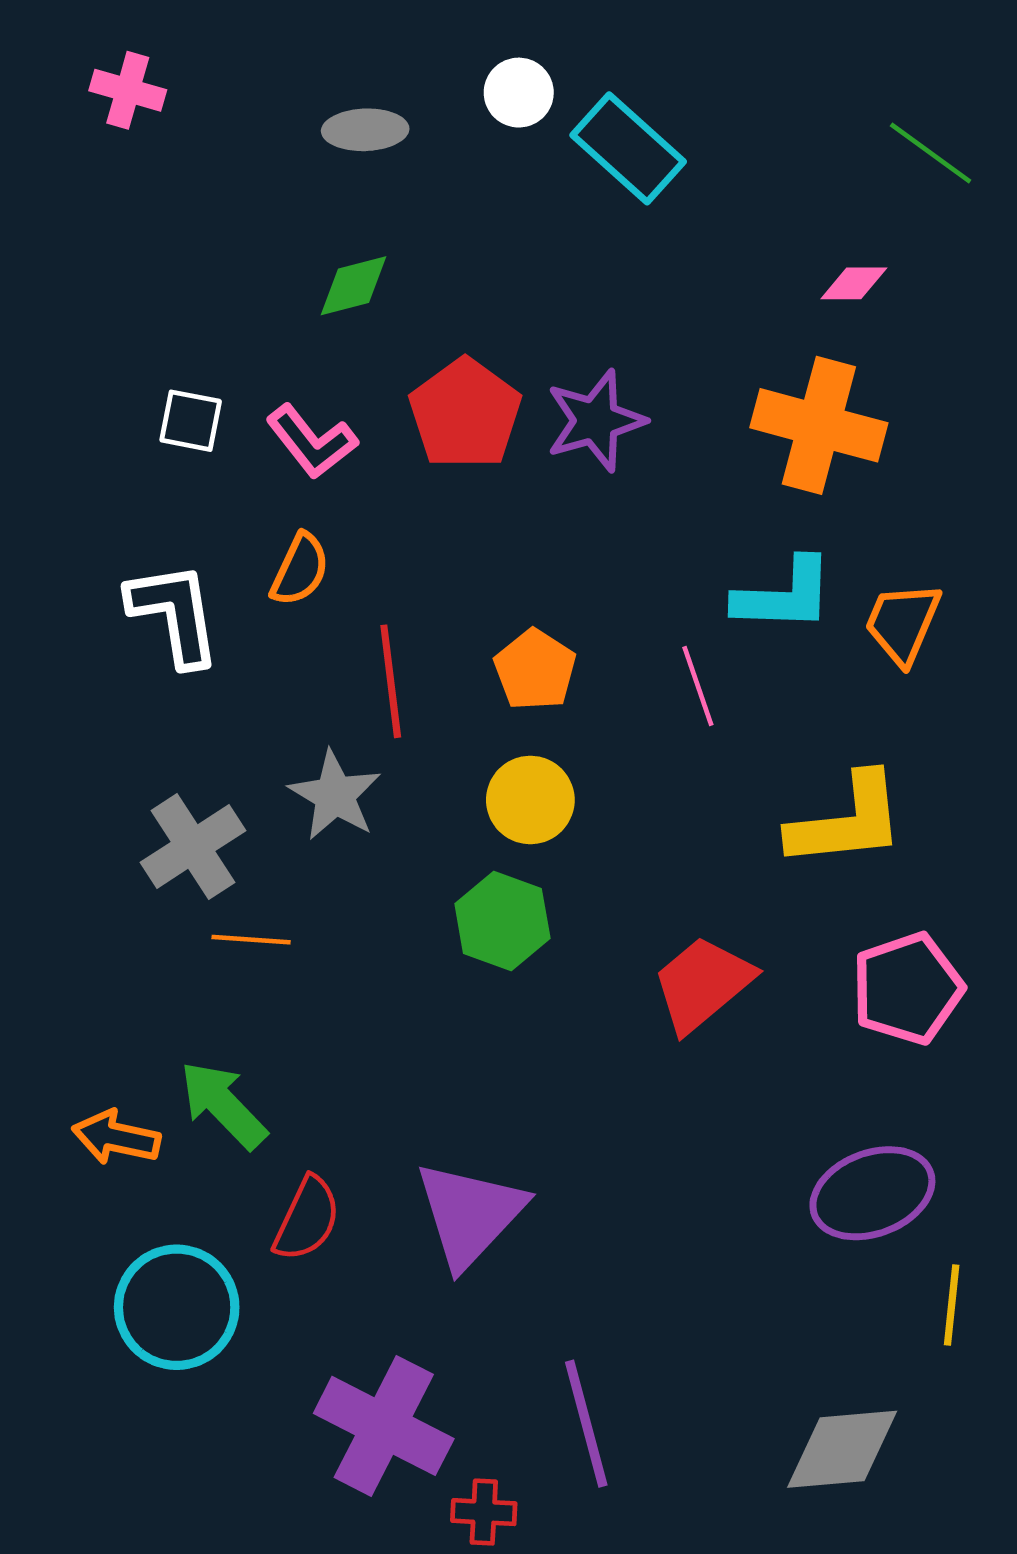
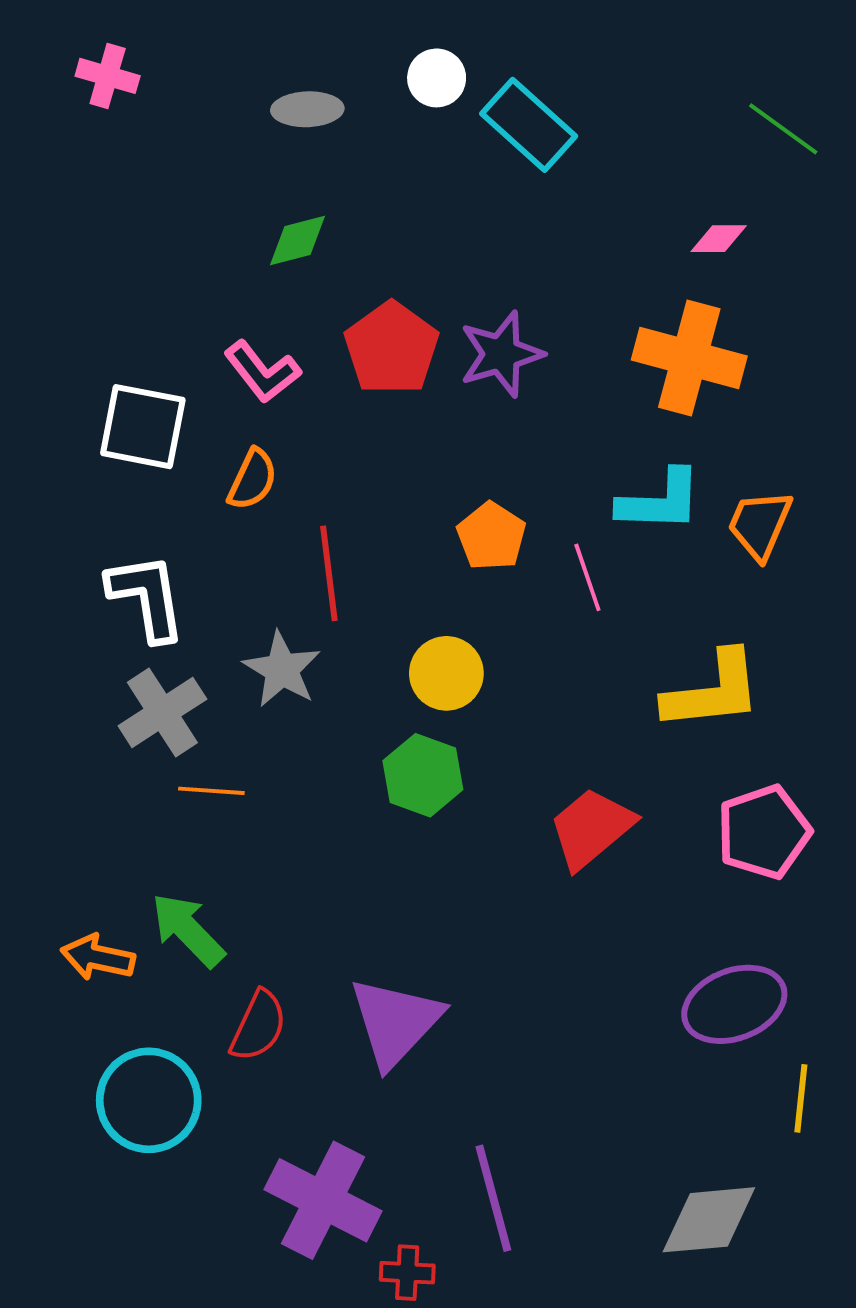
white square: (191, 421) -> (143, 427), moved, size x1.6
white L-shape: (174, 614) -> (147, 597), moved
orange pentagon: (535, 670) -> (491, 536), moved

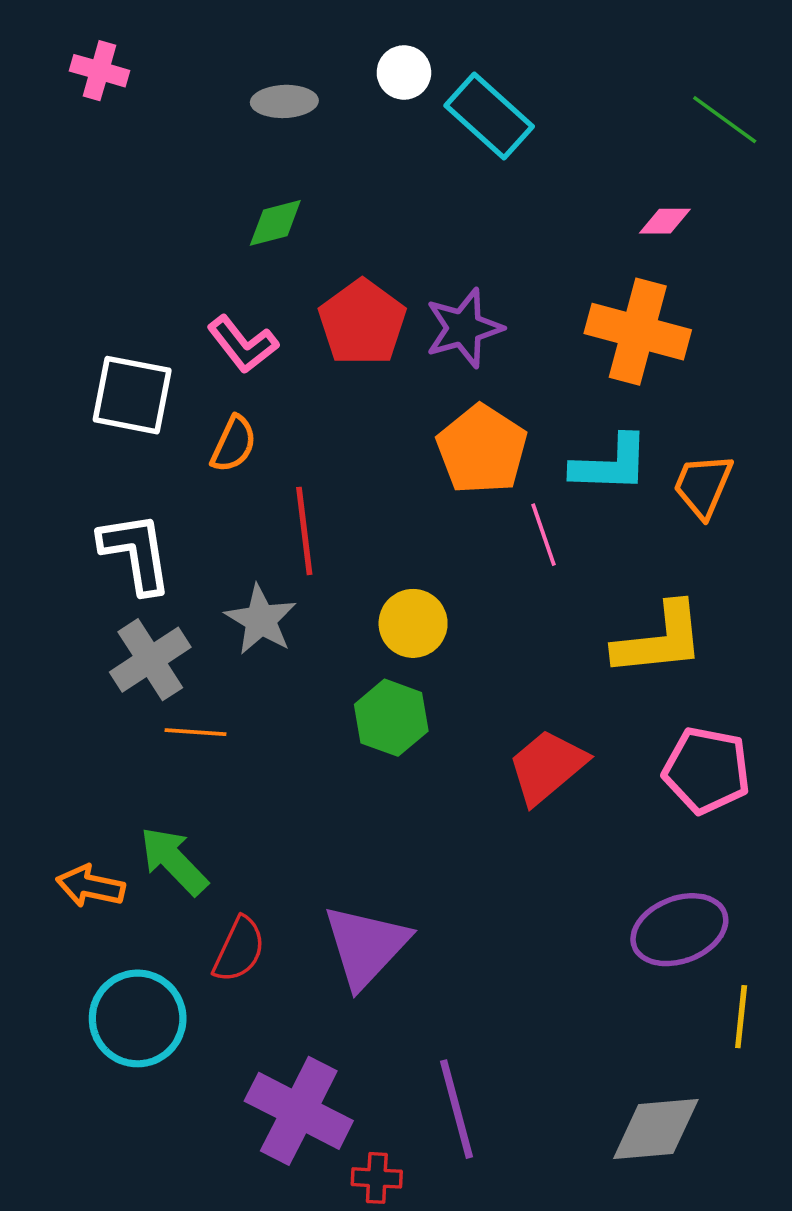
orange pentagon: (491, 536) -> (482, 449), moved, size x1.4
pink pentagon: (764, 832) -> (707, 770), turned 30

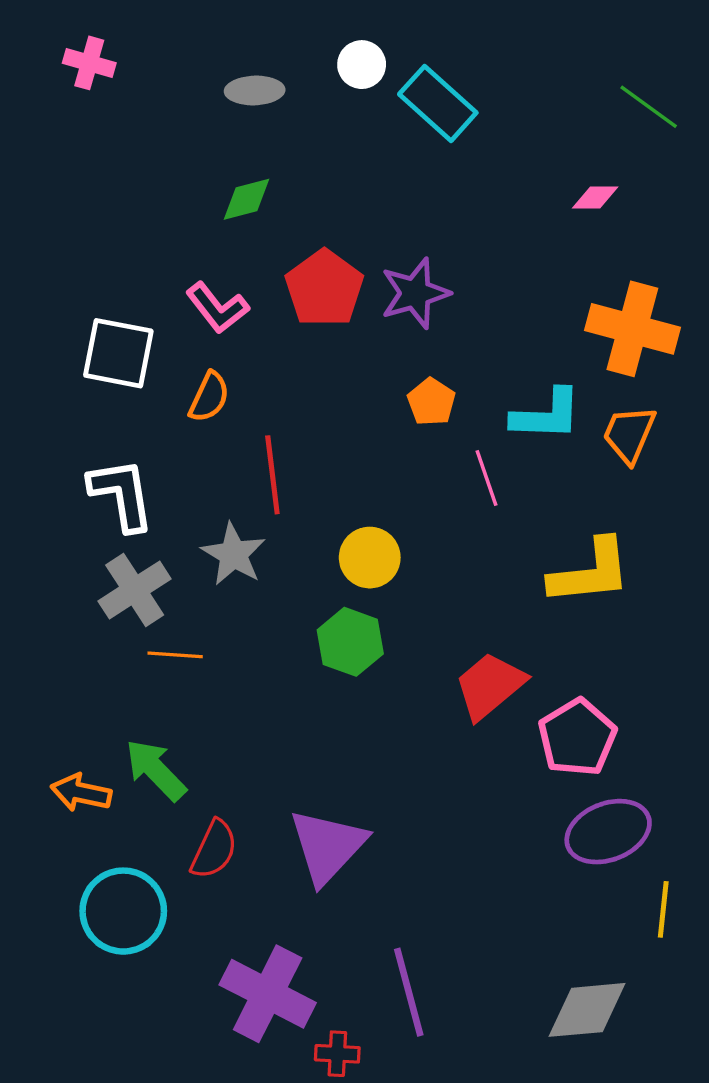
orange cross: (638, 332) -> (632, 329), moved
orange pentagon: (482, 449) -> (431, 402), size x0.6
pink pentagon: (707, 770) -> (577, 738), moved, turned 30

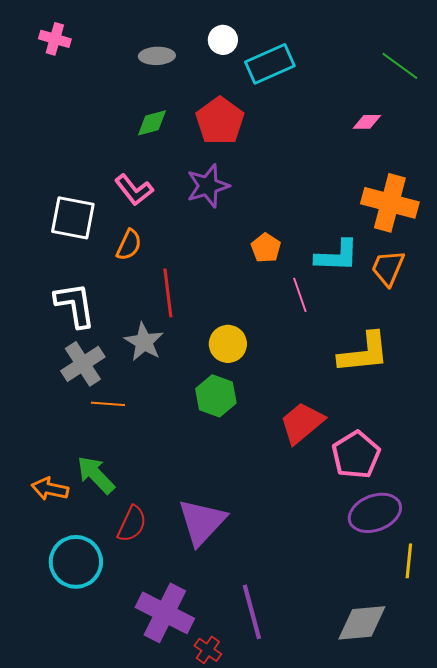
cyan rectangle: (438, 103) -> (270, 64), turned -66
red pentagon: (324, 288) -> (220, 121), moved
purple star: (415, 293) -> (208, 186), moved
red cross: (337, 1054) -> (208, 650), turned 32

